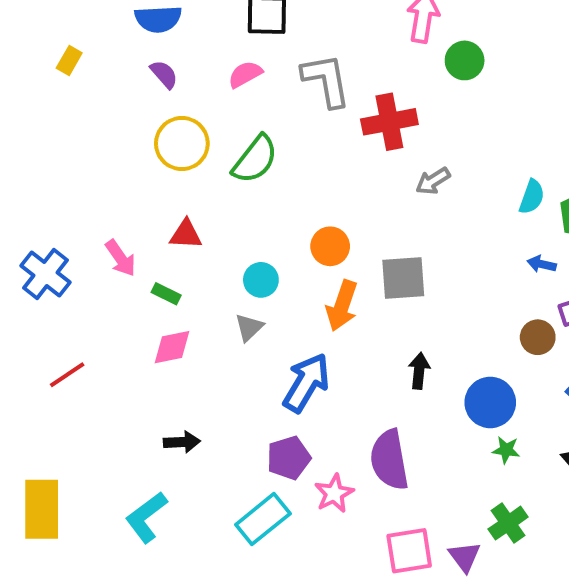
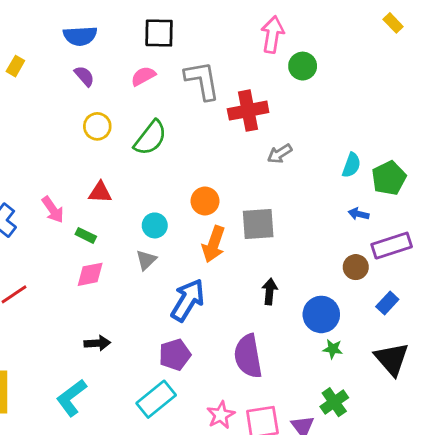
yellow circle: (182, 144) -> (97, 126), size x0.7
pink star: (334, 493) -> (221, 415), moved

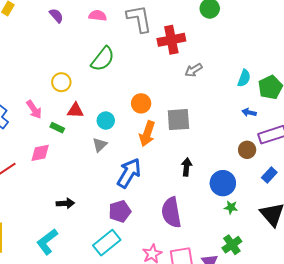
pink semicircle: (143, 76) -> (98, 16), turned 36
yellow circle: (97, 126) -> (61, 82), moved
red triangle: (100, 192) -> (75, 110), moved
pink diamond: (90, 274) -> (40, 153), moved

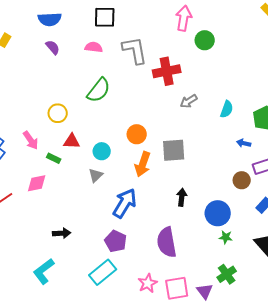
cyan semicircle: (244, 78) -> (227, 109), moved
purple pentagon: (120, 211) -> (116, 241), turned -30

